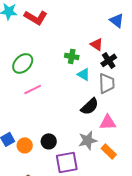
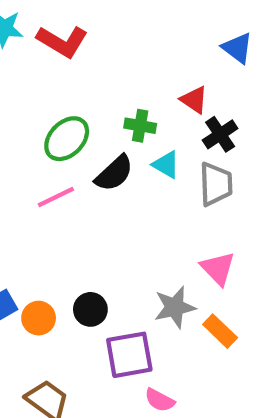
green ellipse: (23, 63) -> (67, 139), moved
black semicircle: (90, 106) -> (114, 173), moved
pink triangle: (108, 122) -> (218, 268), turned 48

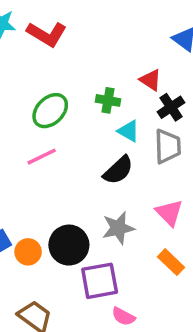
black semicircle: (114, 173) -> (118, 170), moved
gray star: (175, 307) -> (118, 228), moved
black circle: (90, 309) -> (69, 245), size x1.5

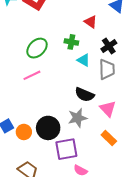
red triangle: (151, 80) -> (91, 22), moved
black semicircle: (118, 170) -> (85, 95), moved, turned 66

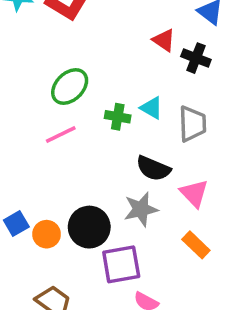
green cross: (71, 42) -> (118, 117), moved
black cross: (109, 46) -> (196, 58), moved, turned -35

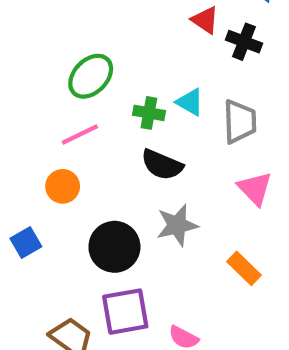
black semicircle: (153, 168) -> (162, 165), moved
pink triangle: (194, 193) -> (255, 188), moved
orange circle: (47, 234) -> (63, 186), moved
purple square: (121, 264) -> (125, 312), moved

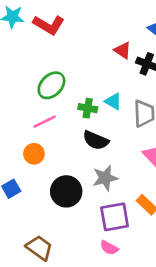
purple square: (125, 312) -> (115, 217), moved

